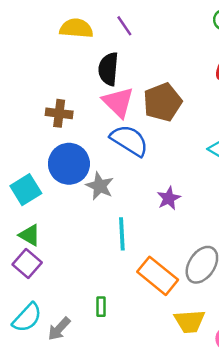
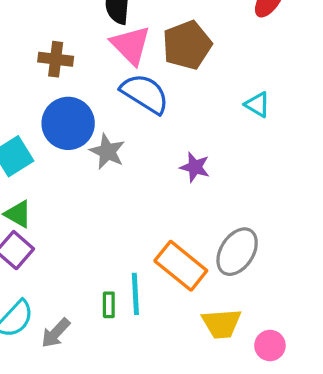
purple star: (169, 198) -> (195, 167), turned -30
cyan line: (122, 234) -> (135, 294), moved

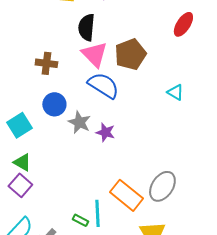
blue circle: (68, 123) -> (54, 104), size x0.7
purple star: (195, 167) -> (105, 132), moved
green rectangle: (109, 305) -> (80, 220), turned -63

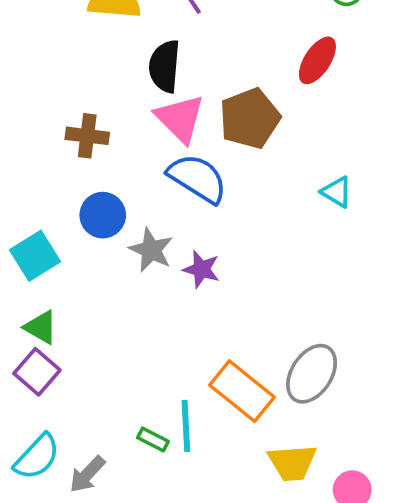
red ellipse: (183, 24) -> (317, 60), moved

